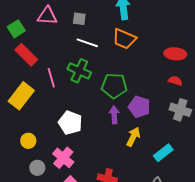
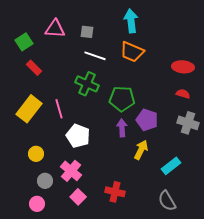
red rectangle: (26, 55) -> (34, 68), size x0.7
pink line: (51, 78) -> (59, 109), moved

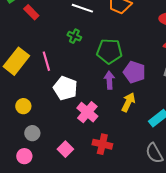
red rectangle: (34, 68) -> (31, 12), moved
green cross: (87, 84) -> (74, 36), size x0.6
pink cross: (71, 171) -> (87, 112), moved

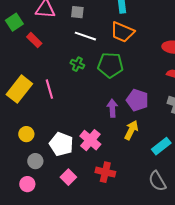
green pentagon: (109, 51) -> (110, 65), moved
white pentagon: (65, 88) -> (61, 144), moved

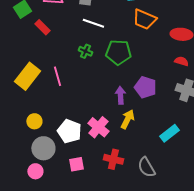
orange trapezoid: (122, 32) -> (144, 19), moved
yellow arrow: (131, 130) -> (127, 119), moved
gray circle: (35, 161) -> (43, 148), size x1.5
pink square: (68, 177) -> (76, 164), turned 35
gray semicircle: (157, 181) -> (146, 167), moved

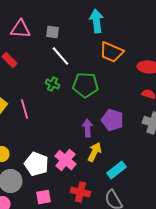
white line: (93, 23) -> (60, 56), turned 30
cyan rectangle: (169, 133) -> (116, 170), moved

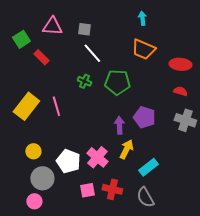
cyan arrow: (96, 21) -> (142, 18), moved, size x0.6
pink square: (43, 197) -> (87, 190), moved

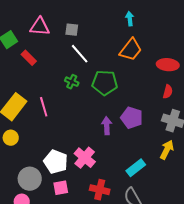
orange trapezoid: (143, 49) -> (131, 50), turned -75
red semicircle: (180, 91) -> (168, 92), turned 88
yellow arrow: (126, 149) -> (167, 150), moved
yellow circle: (33, 151) -> (11, 138), moved
pink square: (87, 190) -> (61, 188), moved

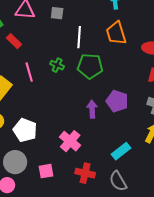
orange trapezoid: (131, 50) -> (116, 33), turned 125
white line: (80, 54) -> (79, 37), moved, turned 45
pink line: (44, 107) -> (29, 72), moved
white pentagon: (56, 162) -> (25, 130), moved

